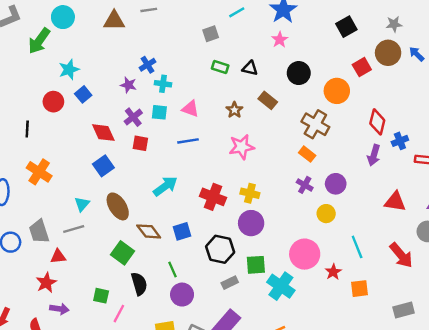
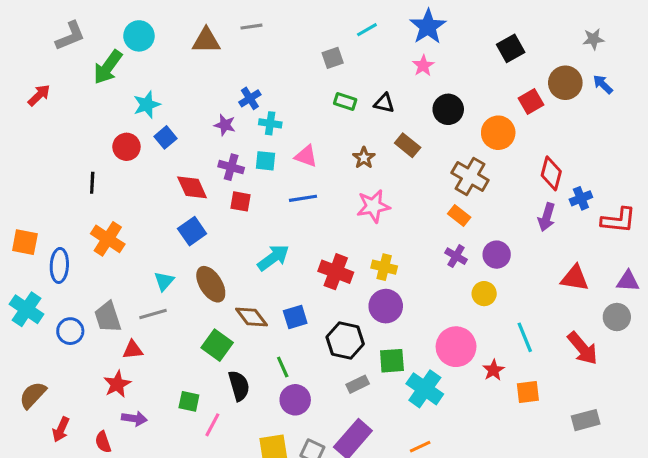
gray star: (394, 24) -> (593, 39), moved
purple cross: (133, 117) -> (231, 167), turned -36

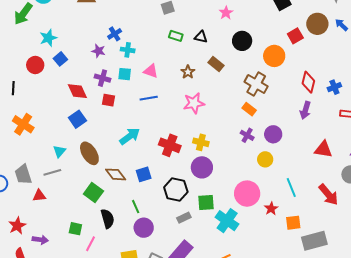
blue cross: (581, 198) -> (334, 87), moved
red star: (117, 384) -> (17, 226), moved
gray rectangle: (586, 420) -> (314, 241), moved, size x1.4

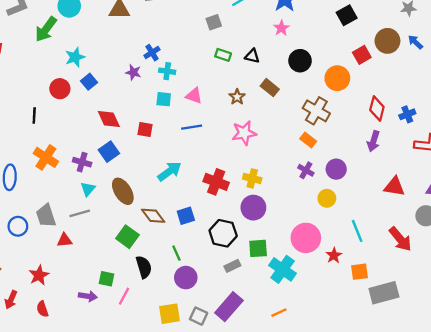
purple cross: (103, 78) -> (82, 162), moved
purple arrow: (40, 240) -> (88, 296), moved

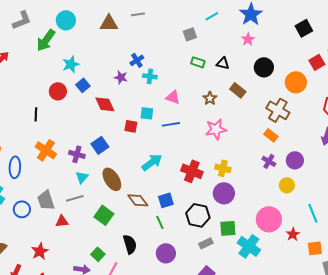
cyan square: (164, 99) -> (147, 113), moved
red diamond: (109, 119) -> (105, 104), moved
green square: (127, 237) -> (104, 215), moved
green line: (176, 253) -> (160, 222), moved
green square: (107, 279) -> (98, 254), turned 32

